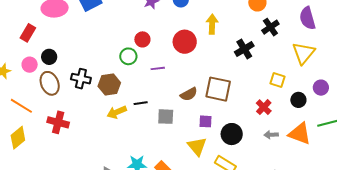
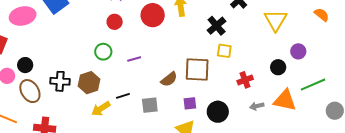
red circle: (142, 39) -> (115, 22), moved
red circle: (185, 42) -> (153, 15), moved
yellow square: (278, 80) -> (224, 51), moved
red cross: (264, 107) -> (245, 80), turned 35

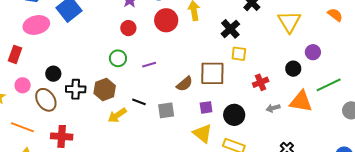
black circle: (25, 65) -> (53, 74), moved
black line: (123, 96) -> (139, 102), turned 40

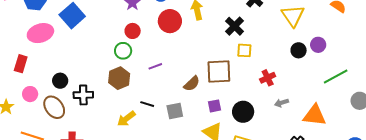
green circle: (118, 58) -> (123, 51), moved
black circle: (293, 69) -> (299, 50), moved
brown hexagon: (105, 90) -> (119, 78), moved
orange triangle: (301, 101) -> (315, 115), moved

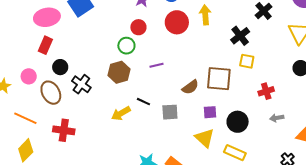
red rectangle: (21, 64) -> (45, 45), moved
black cross: (83, 95) -> (81, 84), turned 30

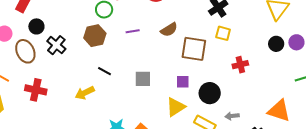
brown semicircle: (190, 87) -> (169, 30), moved
black line: (143, 102) -> (105, 71), moved
yellow arrow: (121, 113) -> (85, 93), moved
gray arrow: (277, 118) -> (232, 116), moved
yellow triangle: (205, 138) -> (176, 107), turned 40

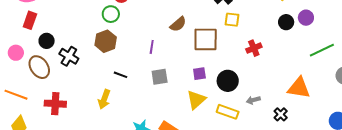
purple line: (133, 31) -> (152, 47), moved, turned -64
yellow arrow: (85, 93) -> (104, 99), turned -36

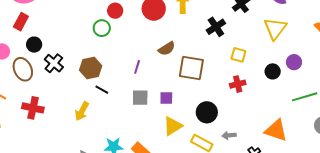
yellow square: (232, 20) -> (238, 55), moved
black circle: (286, 22) -> (273, 71), moved
brown hexagon: (106, 41) -> (91, 68), moved
purple square: (199, 74) -> (166, 98), moved

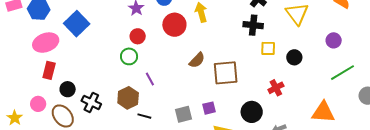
black cross: (216, 27) -> (253, 25), moved, turned -36
purple circle: (294, 62) -> (334, 40), moved
purple line: (137, 67) -> (150, 79), moved, turned -32
black circle: (273, 71) -> (294, 57), moved
red cross: (238, 84) -> (276, 88), moved

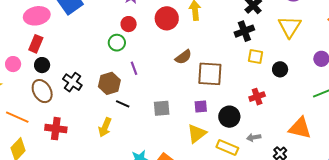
black cross: (253, 25) -> (244, 31), turned -36
black circle: (68, 89) -> (42, 65), moved
pink circle: (38, 104) -> (13, 64), moved
purple square: (209, 108) -> (201, 107), moved

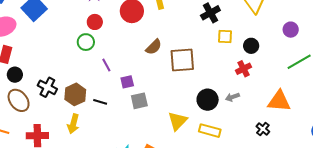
brown hexagon: (109, 83) -> (75, 94), moved
red cross: (257, 97) -> (243, 69), moved
purple square: (201, 107) -> (127, 82), moved
yellow arrow: (105, 127) -> (73, 124), moved
gray arrow: (254, 137) -> (232, 97), moved

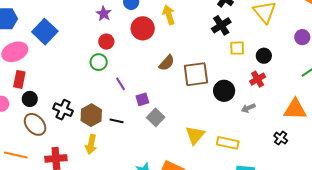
black circle: (208, 100) -> (224, 91), moved
gray square: (139, 101) -> (156, 117), turned -30

